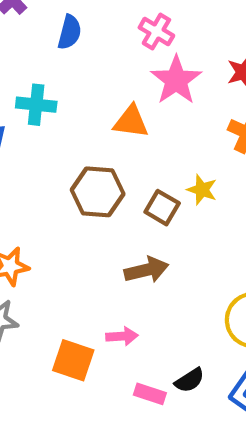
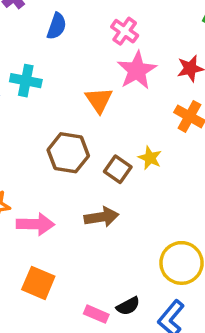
orange triangle: (131, 122) -> (99, 100), turned 44
pink arrow: (122, 336) -> (35, 224), moved, size x1.5

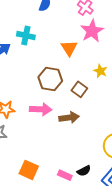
yellow star: (150, 158) -> (100, 71), moved
pink arrow: (35, 224) -> (41, 109), moved
orange square: (38, 283) -> (29, 170), moved

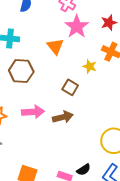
brown hexagon: (50, 79) -> (21, 71), moved

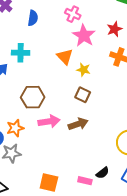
yellow star: (90, 66) -> (83, 70), moved
brown hexagon: (21, 71) -> (33, 97), moved

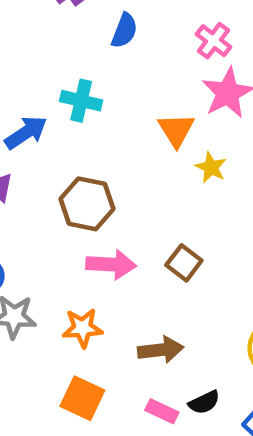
brown square: (83, 95) -> (184, 263), moved
brown arrow: (78, 124) -> (161, 350), moved
orange star: (15, 128) -> (82, 328), moved

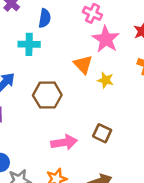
cyan cross: (81, 101) -> (29, 44), moved
brown hexagon: (87, 204) -> (47, 95), moved

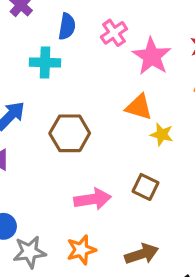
pink cross: (93, 13) -> (114, 33), moved, turned 30
orange triangle: (83, 64) -> (139, 107), moved, turned -30
yellow star: (106, 80) -> (162, 134), moved

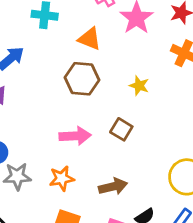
orange triangle: (139, 107) -> (90, 39), moved
brown hexagon: (70, 133) -> (82, 79), moved

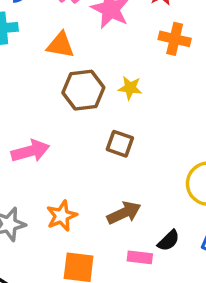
brown hexagon: (82, 79) -> (83, 90), moved
pink arrow: (75, 136) -> (30, 151), moved

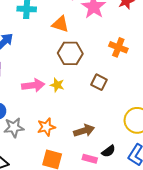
orange cross: (175, 39) -> (118, 47), moved
yellow star: (130, 88) -> (57, 85), moved
brown square: (120, 144) -> (99, 82), moved

